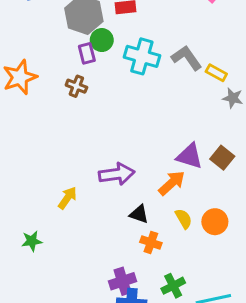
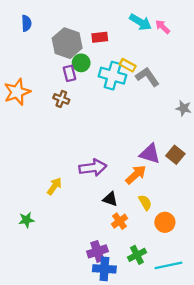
yellow rectangle: (216, 73) -> (128, 65), moved
orange circle: (215, 222) -> (165, 222), moved
orange cross: (151, 243) -> (120, 221), turned 35

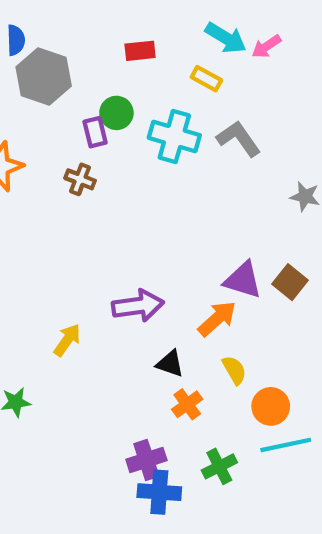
pink arrow: (163, 27) -> (266, 47), turned -77
red rectangle: (100, 37) -> (140, 51), moved
gray hexagon: (67, 43) -> (44, 76), moved
yellow rectangle: (128, 65) -> (206, 79), moved
cyan line: (168, 265) -> (286, 445), moved

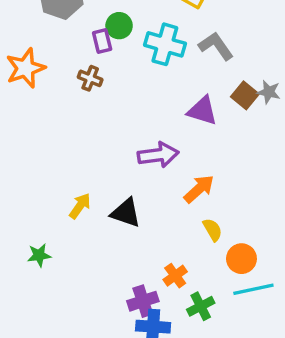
purple triangle: (243, 280) -> (202, 111), moved
brown square: (290, 282) -> (245, 95), moved
purple arrow: (138, 306) -> (158, 155), moved
black triangle: (170, 364) -> (126, 213), moved, size x1.4
orange cross: (187, 404) -> (175, 276), moved

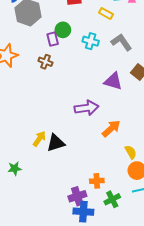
cyan cross: (165, 44) -> (91, 41), size x0.7
black triangle: (126, 213) -> (56, 143), moved, turned -36
yellow semicircle: (213, 230) -> (131, 152), moved
orange cross: (175, 276) -> (97, 181), turned 32

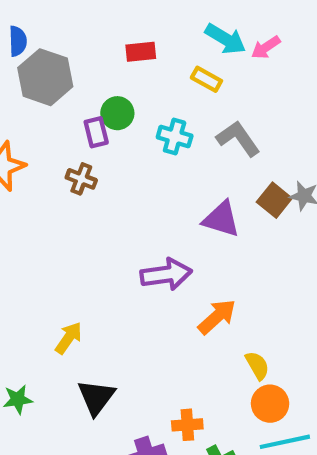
black triangle: (56, 143) -> (96, 397), moved, turned -36

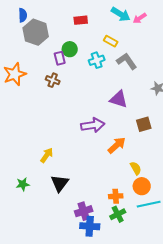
yellow rectangle: (206, 79) -> (111, 41), moved
cyan cross: (175, 137) -> (97, 60), turned -35
brown square: (274, 200) -> (144, 124), moved, turned 35
orange cross: (187, 425) -> (116, 196), moved

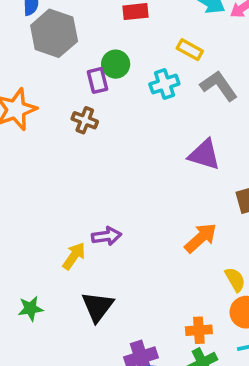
purple arrow: (93, 125) -> (107, 236), moved, size x0.7

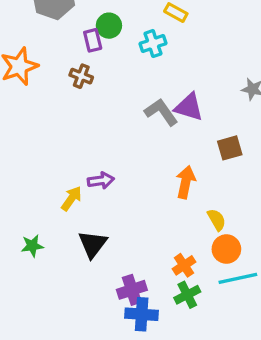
gray L-shape: (219, 86) -> (161, 112), moved
orange arrow: (201, 238) -> (186, 182), turned -36
orange cross: (199, 330) -> (184, 265), turned -30

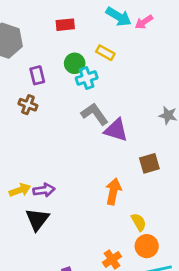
green circle: (109, 26) -> (75, 63), moved
gray L-shape: (161, 112) -> (95, 114), moved
yellow arrow: (71, 198) -> (20, 190), moved, turned 35
black triangle: (93, 244) -> (37, 219), moved

